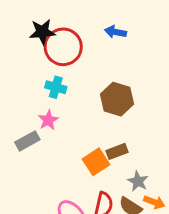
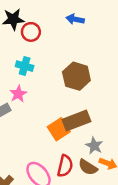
red circle: (63, 47) -> (31, 32), size x0.6
brown rectangle: (117, 151) -> (76, 120), size x1.5

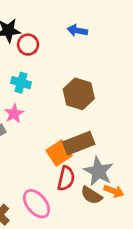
gray star: (94, 146) -> (98, 171), size x1.5
red semicircle: (65, 166) -> (66, 178), moved

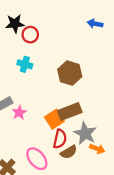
blue arrow: (77, 30) -> (95, 24), moved
pink star: (14, 114) -> (19, 113), moved
brown semicircle: (91, 195) -> (69, 152), moved, turned -63

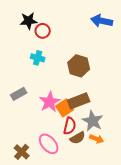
blue arrow: (95, 24) -> (102, 21), size x1.5
pink star: (19, 113) -> (50, 102), moved, size x1.5
orange arrow: (97, 149) -> (97, 139), moved

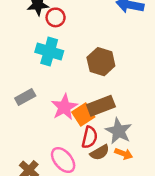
cyan cross: (38, 58) -> (49, 51), size x1.5

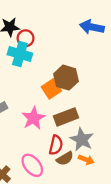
cyan cross: (49, 51) -> (20, 54), moved
orange square: (83, 115) -> (51, 89), moved

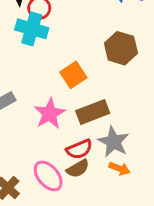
brown hexagon: (66, 78) -> (121, 48), moved
red semicircle: (56, 145) -> (79, 149), turned 54
brown semicircle: (65, 159) -> (78, 169), moved

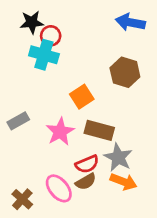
brown rectangle: (93, 112) -> (99, 130), turned 36
orange arrow: (119, 169) -> (124, 182), size x1.4

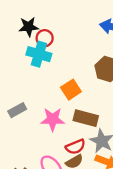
pink star: (60, 132) -> (53, 119), turned 30

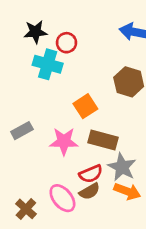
red circle: (45, 38) -> (67, 43), moved

